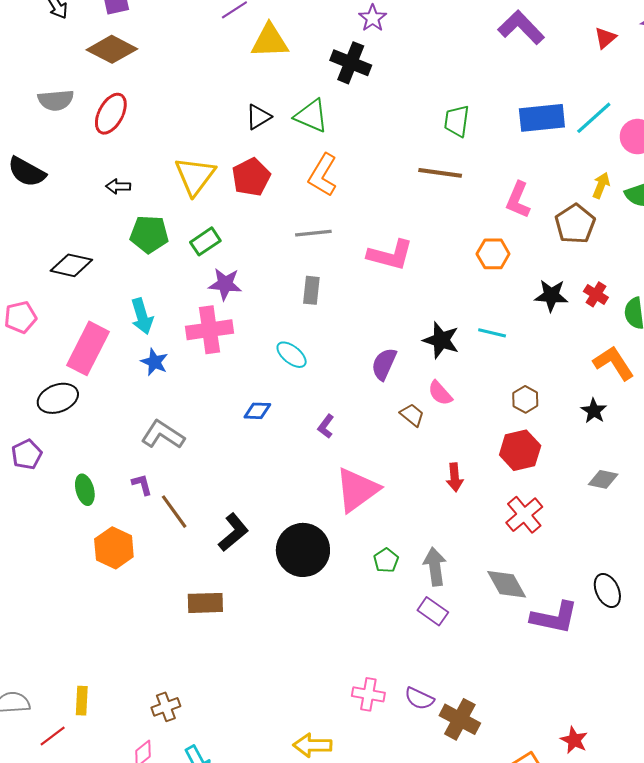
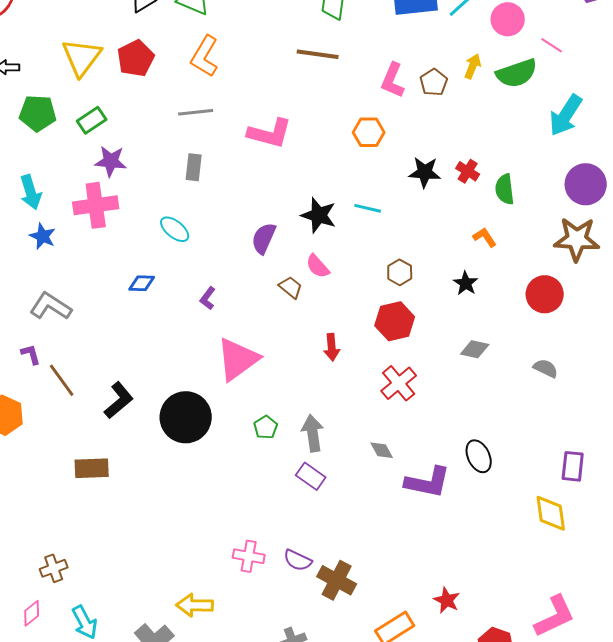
brown pentagon: (575, 224) -> (434, 82), moved, size x0.7
orange L-shape: (614, 363) -> (485, 237), size x0.6
gray diamond: (507, 584) -> (382, 450), size x0.6

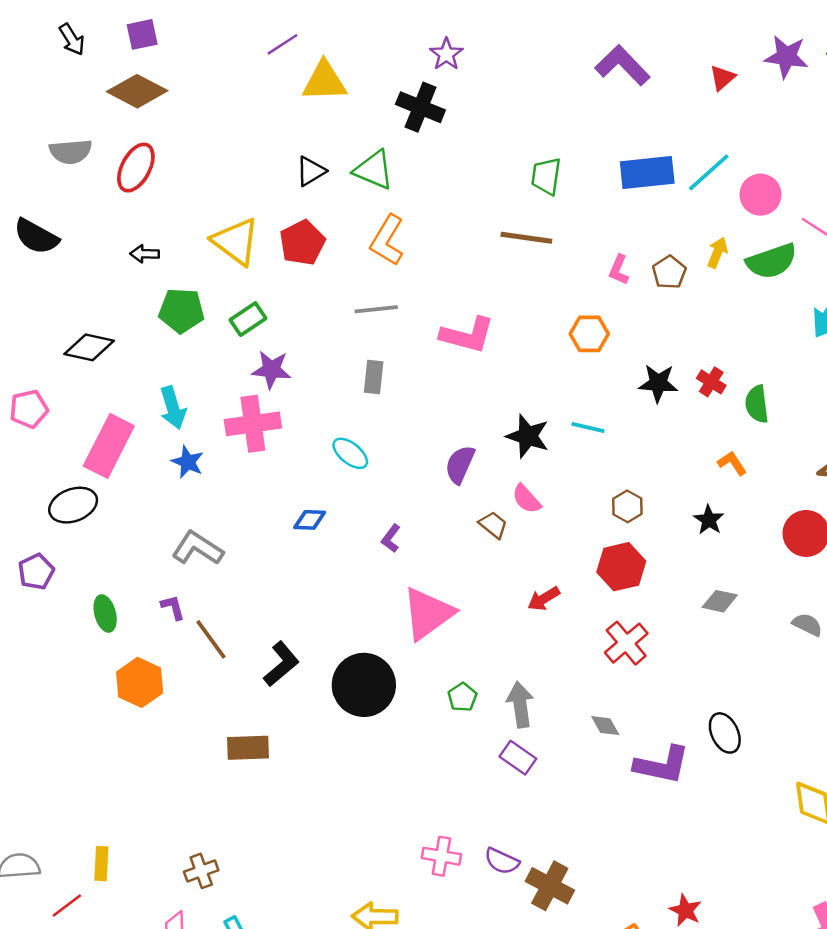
yellow triangle: (82, 57) -> (236, 241), turned -30
pink L-shape: (393, 80) -> (619, 270), size x0.7
red arrow: (332, 347) -> (544, 599), turned 64

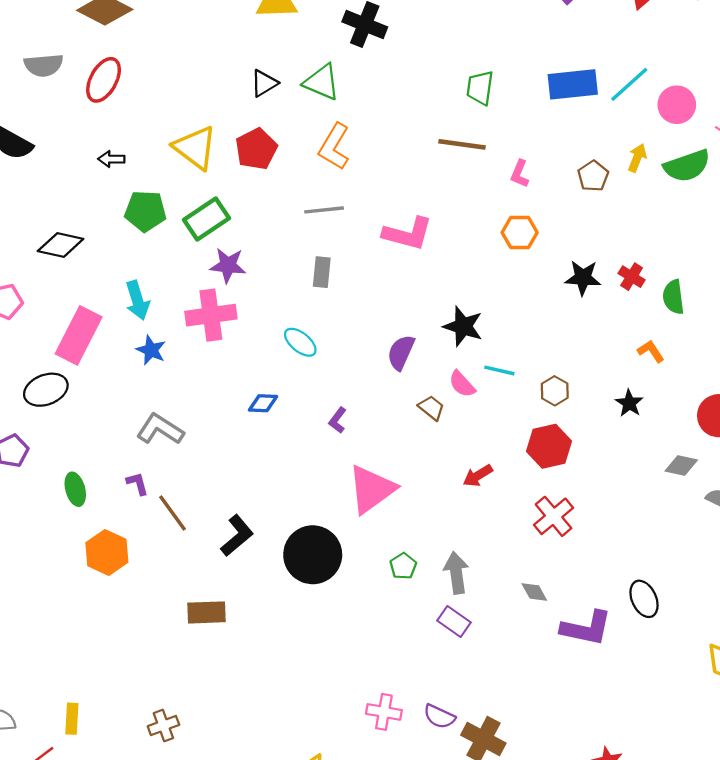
pink L-shape: (619, 270) -> (520, 174), moved
green rectangle: (248, 319) -> (206, 219), size x1.4
cyan line: (588, 427) -> (499, 370), moved
gray diamond: (720, 601) -> (681, 465), moved

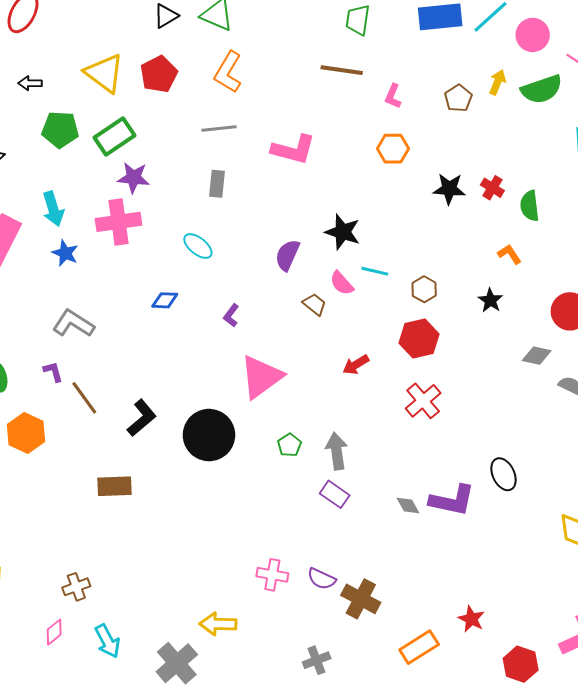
gray diamond: (534, 592) -> (408, 505), moved

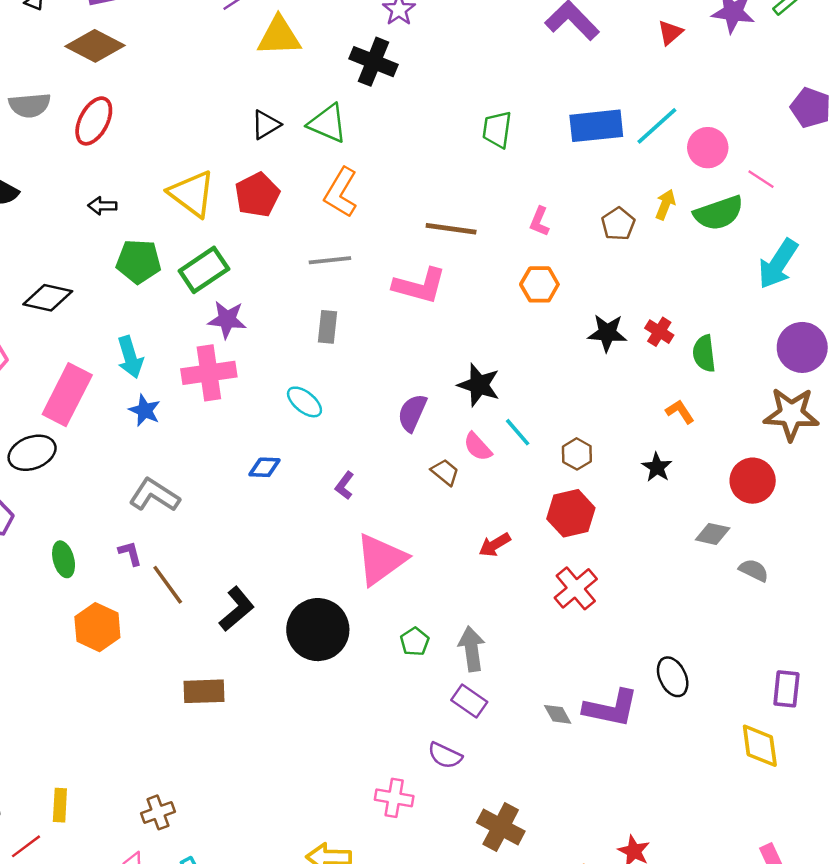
brown line: (342, 70) -> (451, 229), moved
cyan line: (375, 271) -> (518, 432), turned 36
purple semicircle: (322, 579) -> (445, 755), moved

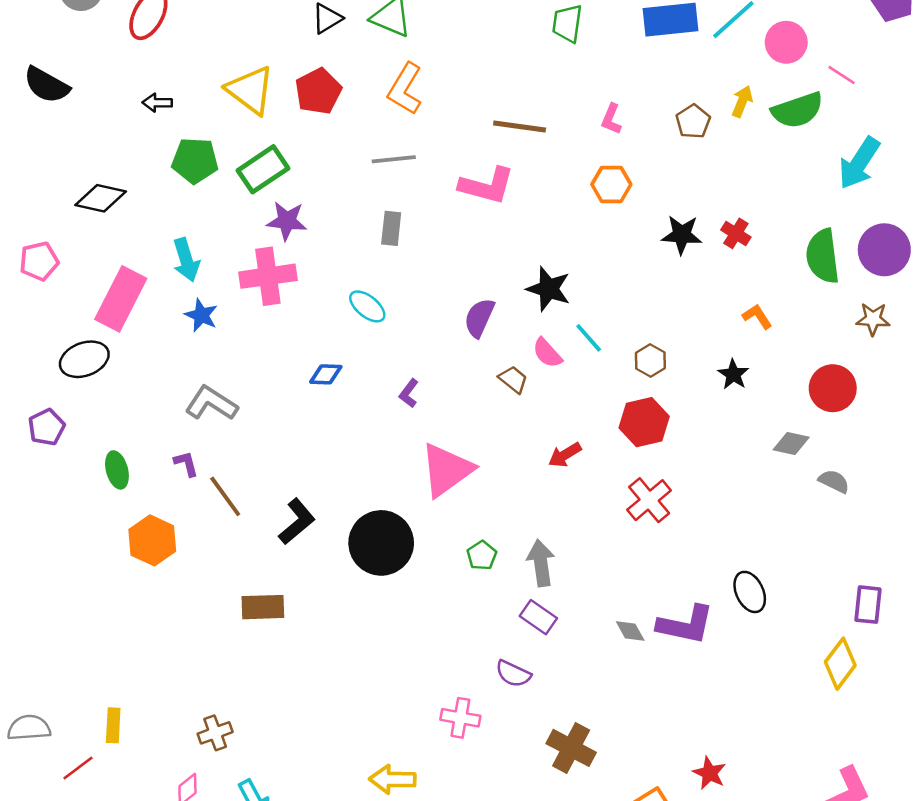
green semicircle: (704, 353) -> (823, 256), moved, size x1.4
brown star: (791, 414) -> (873, 319), size x0.6
yellow diamond: (760, 746) -> (840, 664), turned 45

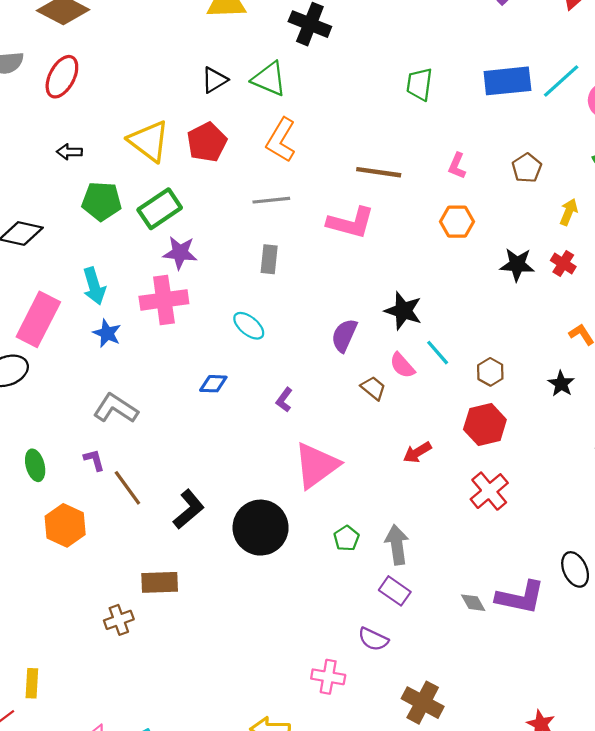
yellow arrow: (742, 101) -> (569, 212), moved
brown cross: (215, 733) -> (119, 620), moved

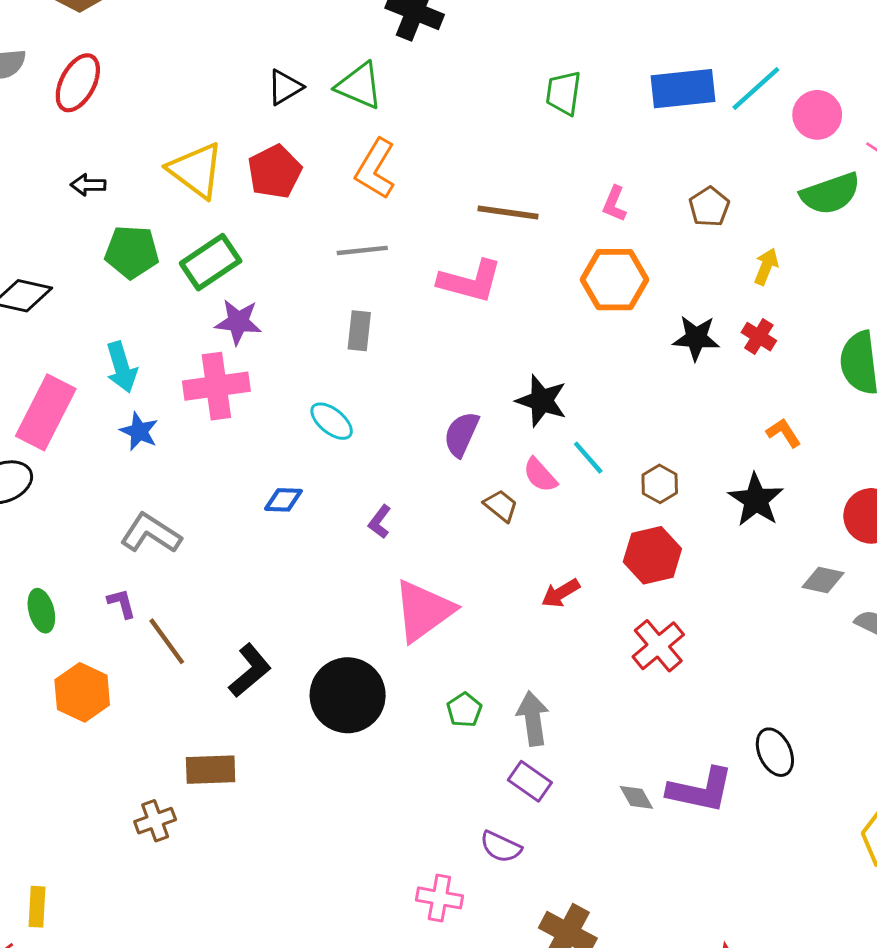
orange hexagon: (457, 222) -> (614, 280), size x1.4
black star: (561, 384) -> (756, 500), size x1.5

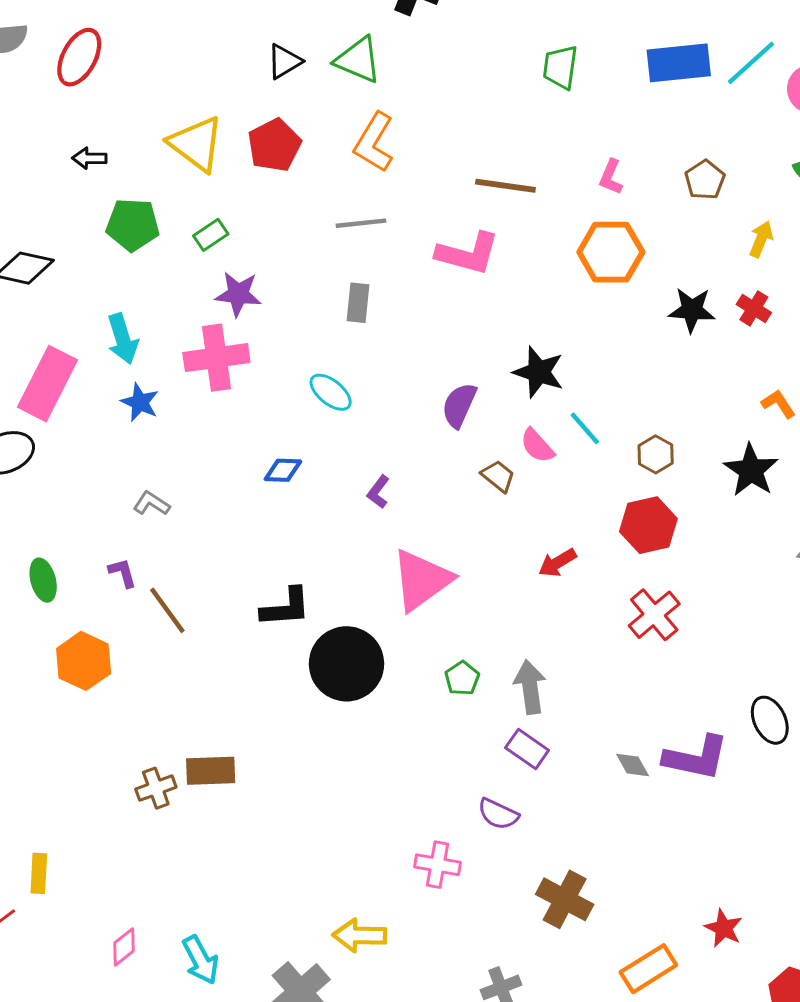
green rectangle: (211, 262) -> (211, 235), size x0.6
gray L-shape: (151, 533) -> (151, 503), size x0.6
black L-shape: (250, 670) -> (286, 607), moved, turned 36
brown rectangle: (211, 770) -> (211, 771), moved

